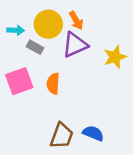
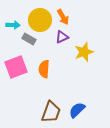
purple triangle: (75, 45) -> (62, 37), size x0.6
yellow star: (115, 57) -> (84, 52), moved
blue semicircle: (93, 133) -> (77, 110), turned -66

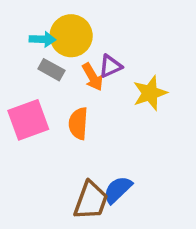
orange arrow: (63, 17) -> (93, 77), moved
cyan arrow: (13, 25) -> (42, 39), moved
blue semicircle: (77, 110) -> (118, 190), moved

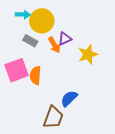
cyan arrow: (42, 39) -> (23, 15), moved
orange semicircle: (78, 123) -> (35, 75), moved
blue semicircle: (118, 190) -> (69, 98), moved

